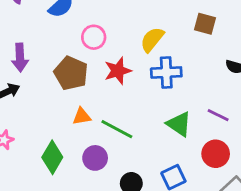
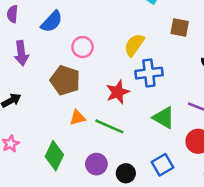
purple arrow: (20, 57) -> (21, 53), moved
red star: (118, 71) -> (118, 92), moved
purple circle: (95, 158) -> (96, 164), moved

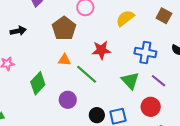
blue cross: (149, 73) -> (145, 52), moved
black circle: (126, 173) -> (97, 115), moved

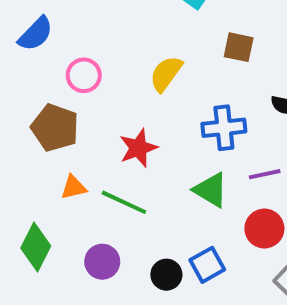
purple line: (158, 81) -> (265, 174), turned -35

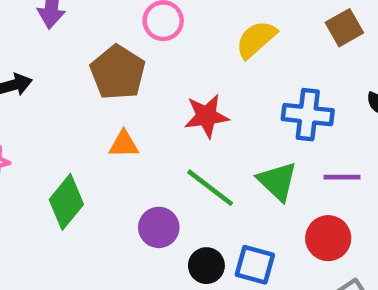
brown square: (239, 47) -> (344, 28), turned 36
green line: (124, 202) -> (210, 188), moved
purple circle: (102, 262) -> (159, 227), moved
blue square: (207, 265) -> (255, 265), turned 32

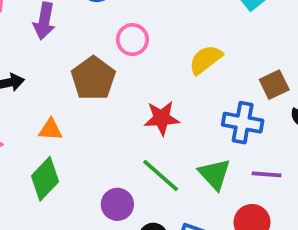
brown square: (344, 28) -> (274, 85), moved
orange triangle: (124, 144) -> (50, 130), moved

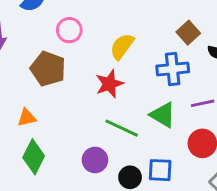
yellow semicircle: (206, 60) -> (122, 46), moved

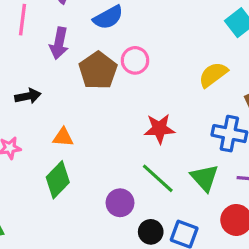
yellow semicircle: (122, 46) -> (213, 75), moved
brown pentagon: (48, 69) -> (98, 70), moved

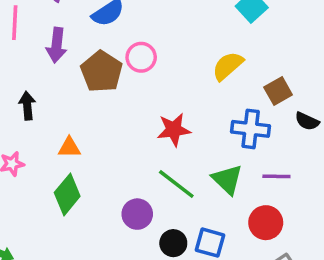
black arrow: (28, 96) -> (27, 106), turned -80

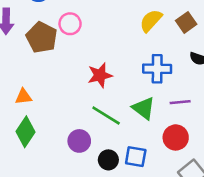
yellow semicircle: (228, 66) -> (151, 21), moved
brown square: (278, 91) -> (186, 22), moved

